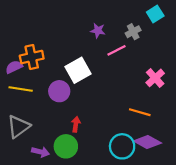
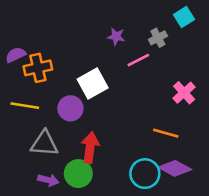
purple semicircle: (14, 67) -> (16, 55), moved
red arrow: (76, 124) -> (90, 147), size x1.6
gray triangle: (18, 127) -> (44, 144), moved, turned 40

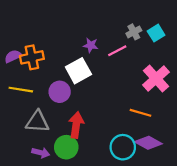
cyan square: (184, 17) -> (156, 33), moved
purple star: (116, 37) -> (91, 45), moved
purple semicircle: (16, 55) -> (13, 56), moved
pink cross: (184, 93) -> (156, 78), size x1.4

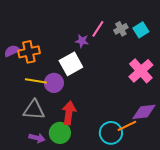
pink line: (117, 51) -> (98, 29), moved, turned -30
yellow line: (21, 90) -> (36, 81), moved
orange line: (140, 113) -> (127, 126), moved, turned -42
purple diamond: (148, 143) -> (144, 112), moved, turned -35

